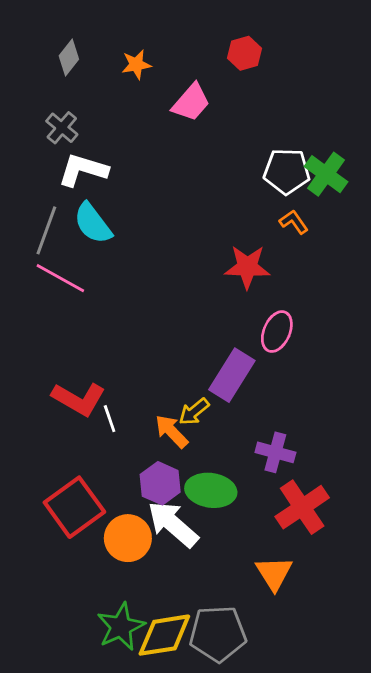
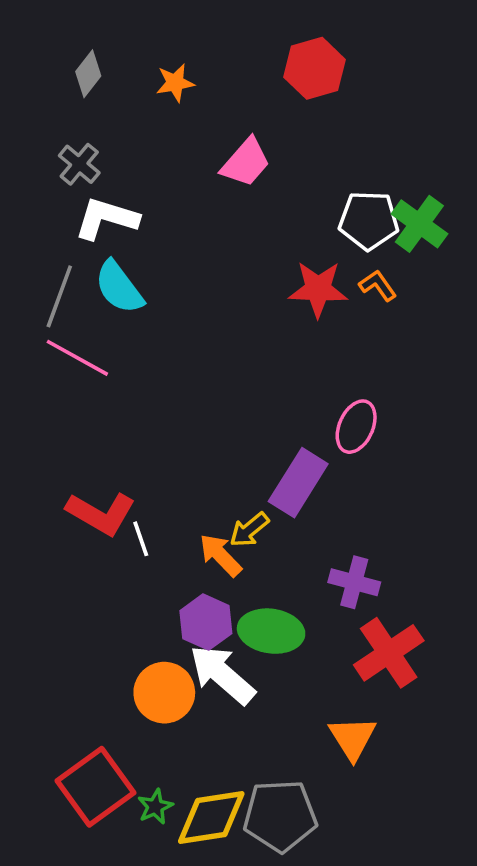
red hexagon: (245, 53) -> (314, 68), size x1.4
pink trapezoid: (191, 102) -> (246, 162), moved
red star: (247, 267) -> (318, 289), moved
red square: (74, 507) -> (96, 787), moved
green star: (121, 627) -> (155, 807), size x0.6

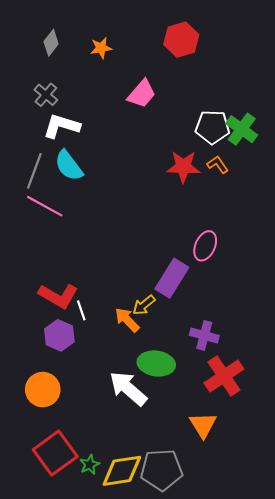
purple hexagon: (206, 622) -> (59, 335), moved
orange circle: (164, 693) -> (43, 390), moved

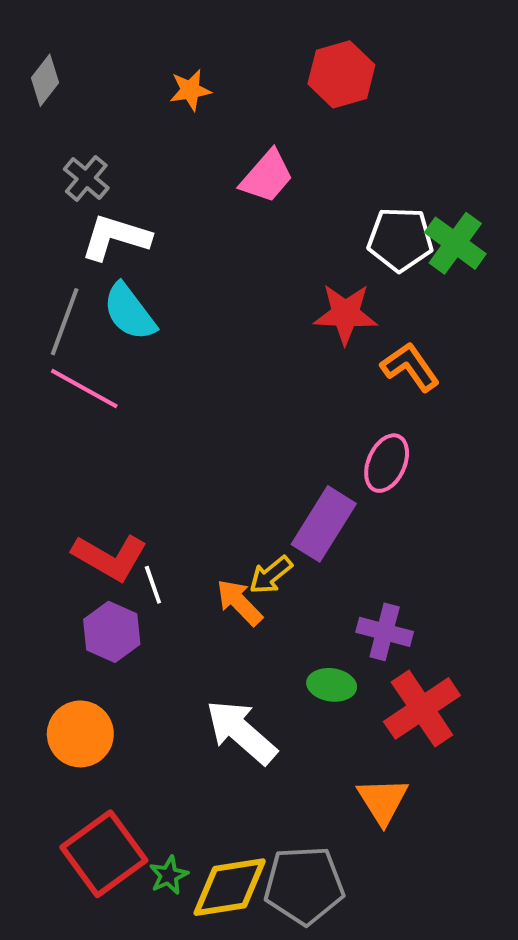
gray diamond: (51, 43) -> (45, 80), moved
orange L-shape: (218, 165) -> (410, 367), moved, size x1.4
green ellipse: (156, 364) -> (332, 685), moved, size x0.7

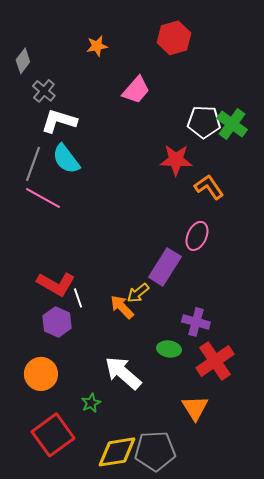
gray diamond: (45, 80) -> (23, 61), moved
green star: (169, 875) -> (91, 403), moved

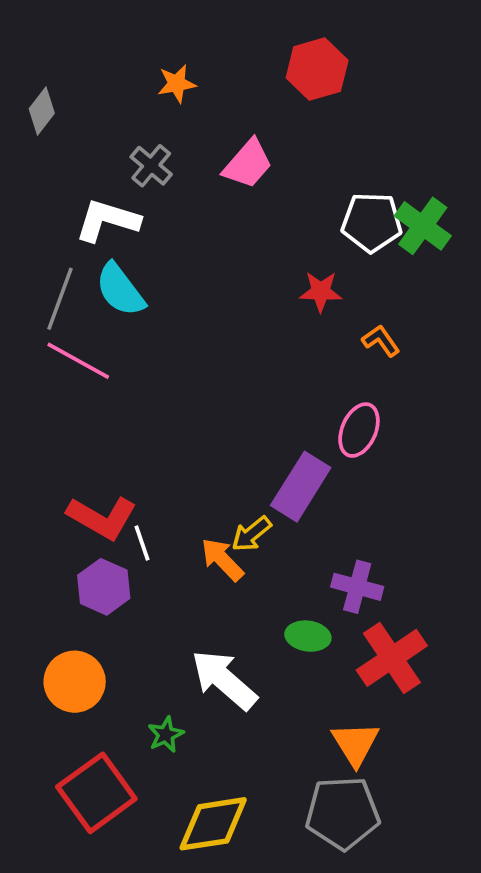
gray cross: (44, 91) -> (151, 166), moved
red star: (176, 160) -> (321, 291), size x0.7
orange L-shape: (209, 187) -> (381, 341), size x0.7
gray pentagon: (155, 451) -> (343, 813), moved

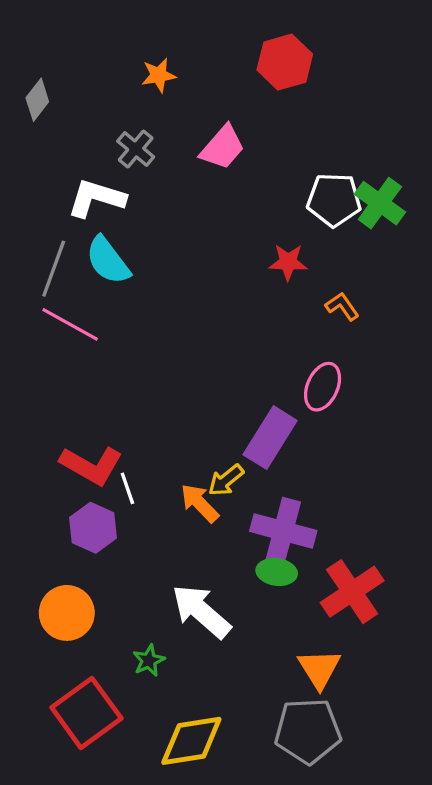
purple cross: (357, 587) -> (283, 531), moved, size x1.4

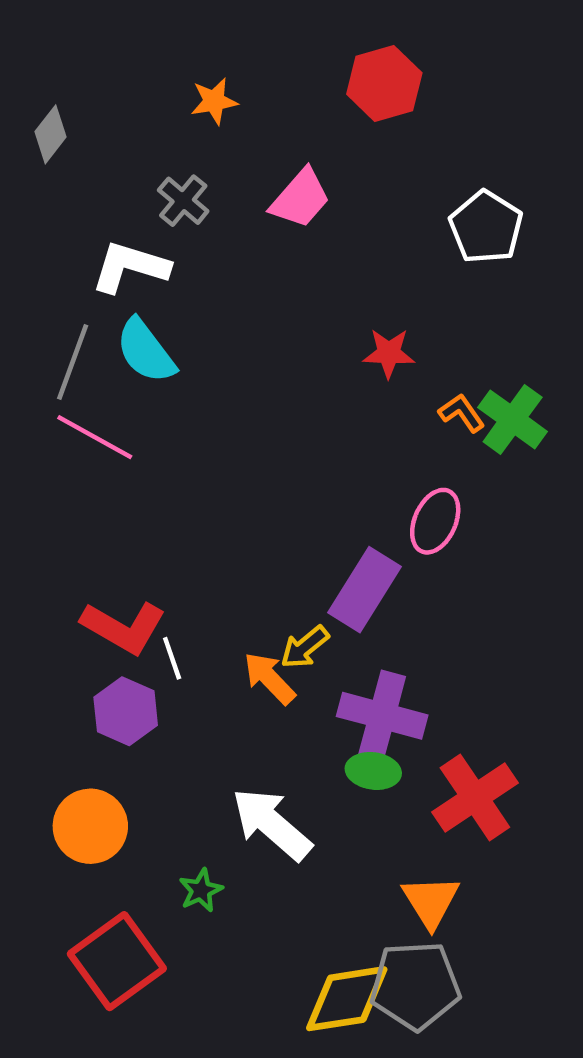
white pentagon: (334, 200) -> (486, 227), moved, turned 30
green cross: (380, 203) -> (513, 419), moved
yellow diamond: (191, 741) -> (347, 999), moved

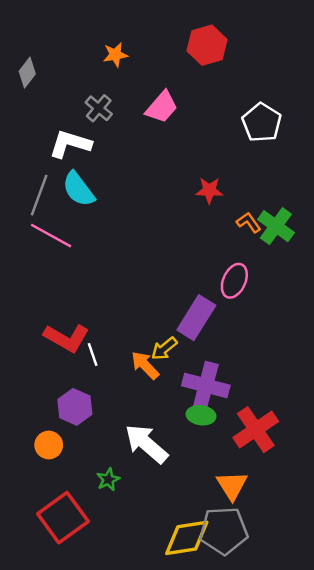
purple hexagon: (126, 711) -> (75, 407), moved
orange circle: (90, 826) -> (49, 445), size x0.7

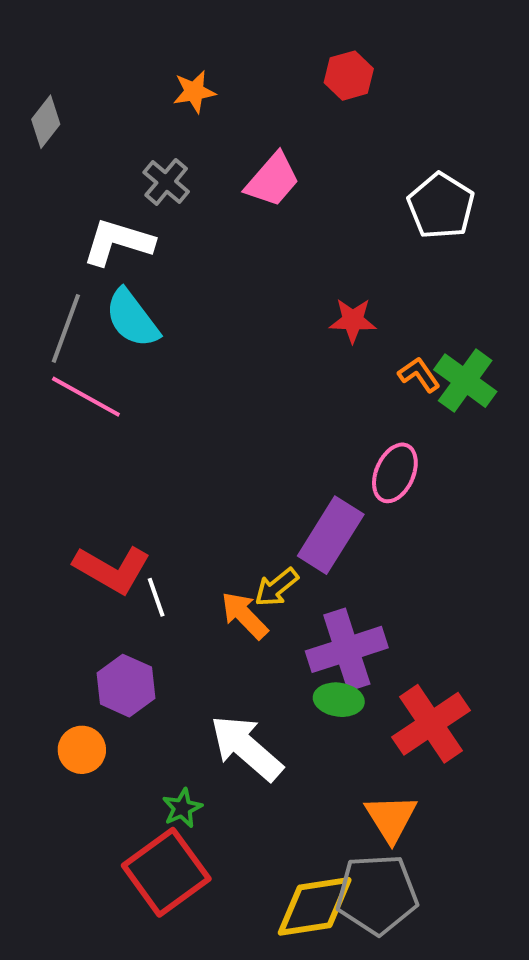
red hexagon: (207, 45) -> (349, 76), size x0.7
purple cross: (206, 385) -> (347, 649), turned -33
red square: (63, 518) -> (166, 872), moved

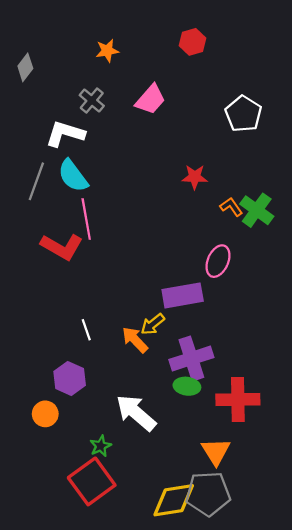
pink line: (86, 397) -> (86, 219), moved, turned 51
purple rectangle: (331, 535) -> (183, 295), turned 48
red L-shape: (112, 569) -> (62, 247), moved
red cross: (431, 724) -> (238, 399), turned 33

